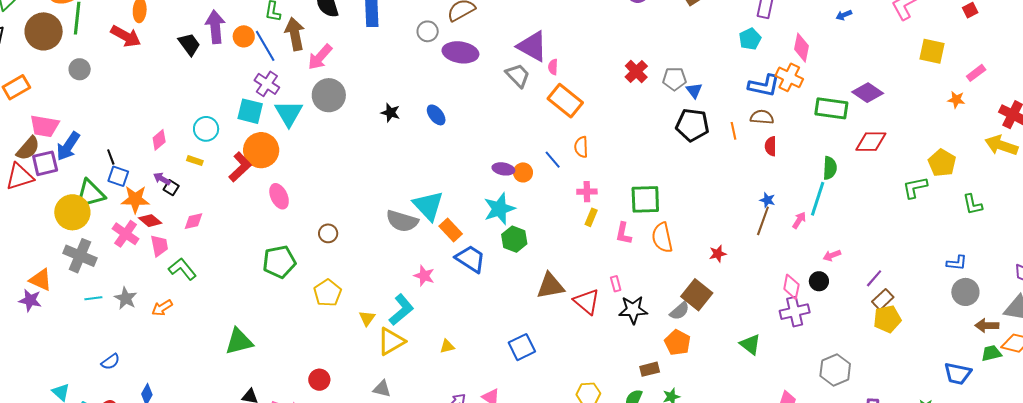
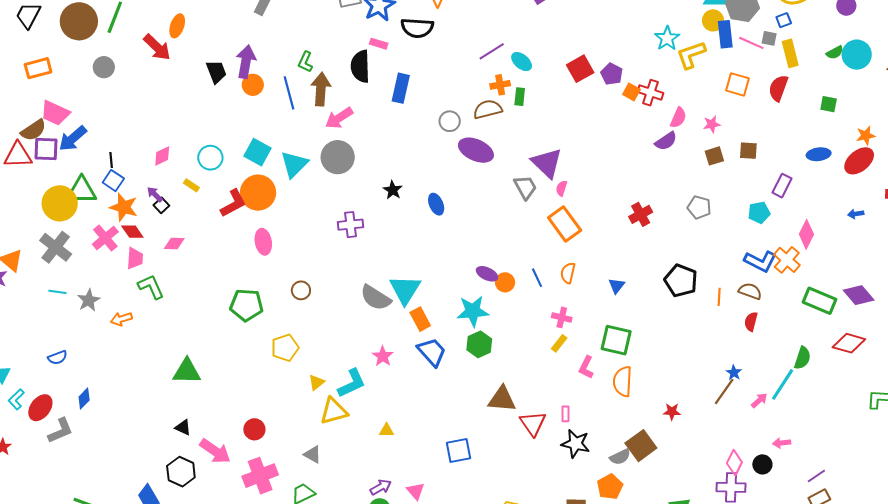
orange circle: (244, 36) -> (253, 85), moved
gray pentagon: (674, 79) -> (699, 207), moved
purple cross: (267, 84) -> (351, 225), moved, turned 35
blue triangle: (694, 90) -> (617, 286), moved

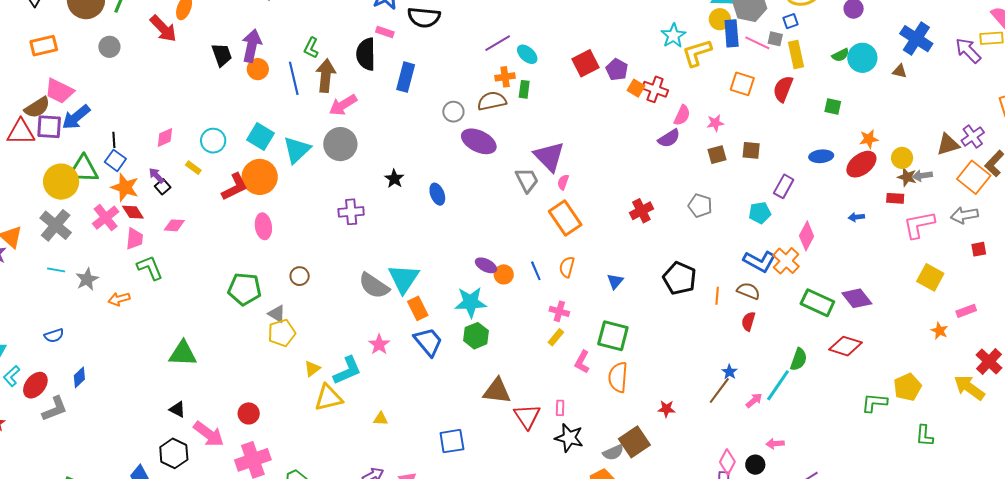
gray triangle: (313, 455) -> (277, 314), moved

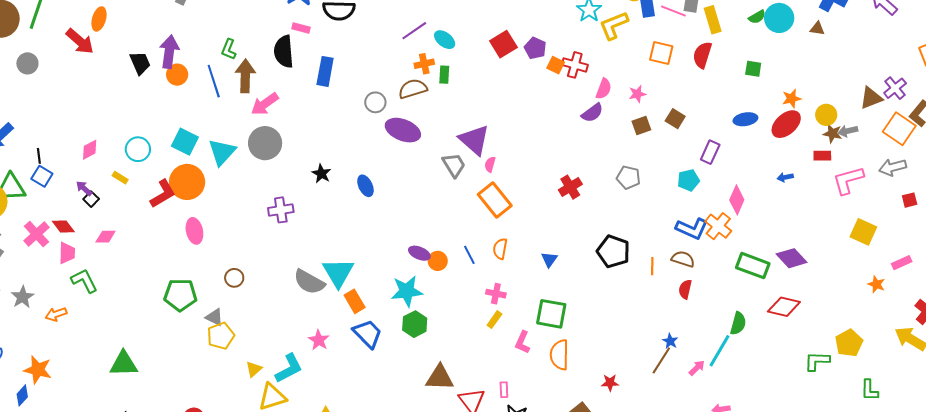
brown square: (751, 150) -> (675, 119), turned 30
orange star: (125, 187) -> (38, 370), moved

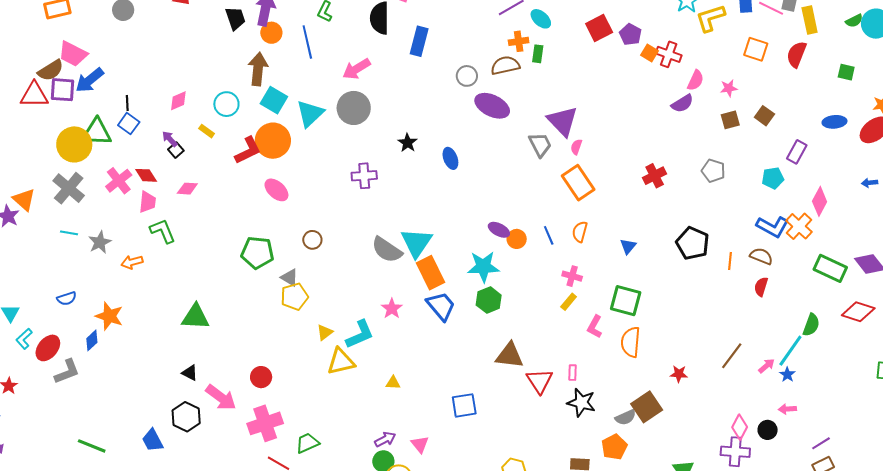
brown arrow: (245, 76) -> (258, 69), moved
pink ellipse: (194, 231) -> (276, 190), turned -40
orange rectangle: (355, 301) -> (431, 273), size x1.4
blue star: (670, 341) -> (787, 375), moved

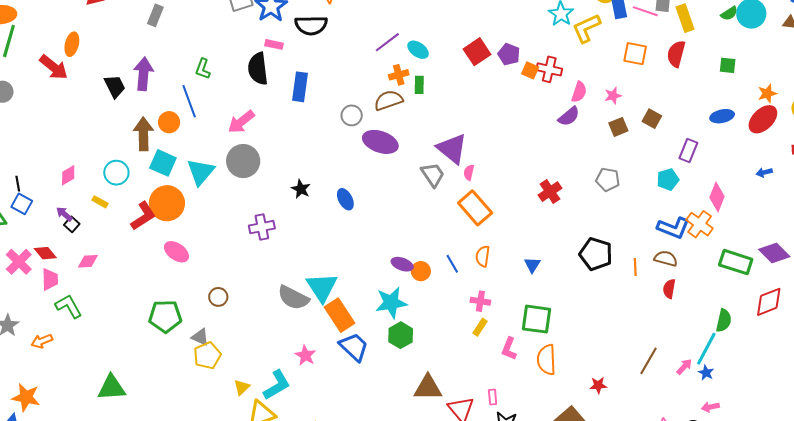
orange circle: (271, 33) -> (169, 122), moved
red diamond: (858, 312) -> (769, 302), turned -32

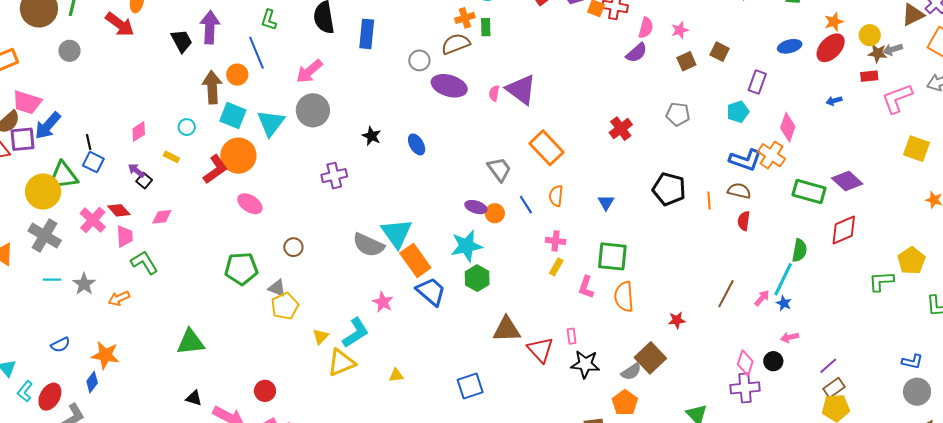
pink semicircle: (469, 172) -> (494, 93), moved
cyan circle: (116, 173) -> (187, 127), size x0.7
gray trapezoid: (433, 175) -> (499, 169), moved

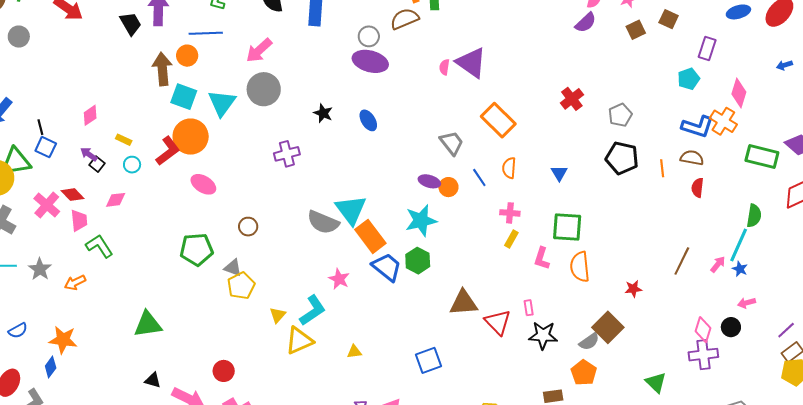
blue line: (257, 53) -> (206, 33), turned -68
purple ellipse: (449, 86) -> (370, 61), moved
gray pentagon: (678, 114) -> (620, 115), moved, turned -30
cyan circle: (187, 127) -> (132, 165), moved
green hexagon: (477, 278) -> (418, 261), moved

